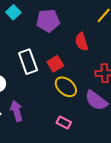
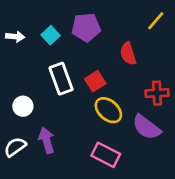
cyan square: (13, 12) -> (51, 35), moved
pink rectangle: (64, 122) -> (106, 155), size x1.5

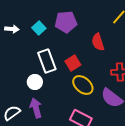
white circle: (23, 106) -> (35, 82), moved

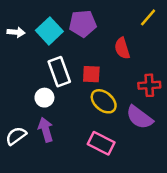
cyan square: (39, 28) -> (49, 31), size x1.5
red square: (73, 63) -> (91, 74), turned 35

